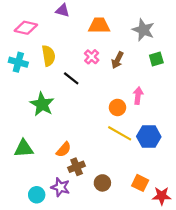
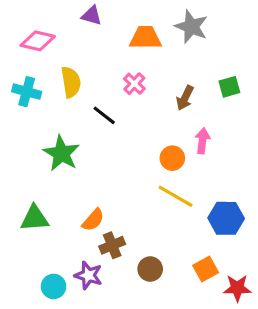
gray star: (143, 30) -> (191, 27), moved
brown arrow: (117, 60) -> (185, 98), moved
blue hexagon: (149, 137) -> (226, 218), moved
orange square: (140, 183) -> (206, 269), turned 35

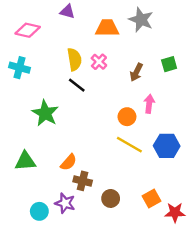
yellow semicircle: (71, 82) -> (74, 59), moved
blue hexagon: (226, 218) -> (167, 146), moved
brown cross: (112, 245) -> (83, 181), turned 36

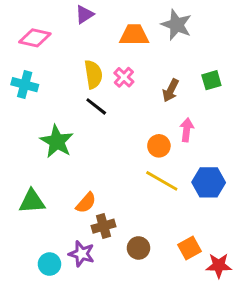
purple triangle: (67, 11) -> (85, 15), turned -49
brown cross: (83, 181) -> (103, 226), turned -30

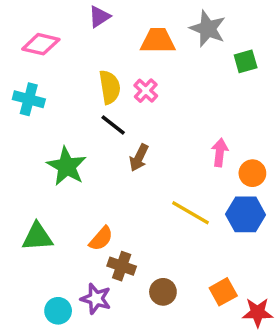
green square: (211, 80) -> (246, 61), moved
brown arrow: (171, 90) -> (139, 158), moved
orange circle: (159, 146) -> (252, 173), moved
brown cross: (103, 226) -> (122, 266), turned 35

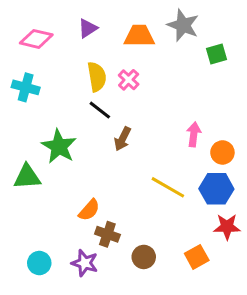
purple triangle: (99, 17) -> (88, 28), moved
green triangle: (37, 237) -> (27, 177), moved
cyan circle: (58, 311) -> (39, 263), moved
red star: (258, 312) -> (227, 227), moved

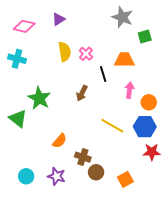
orange trapezoid: (139, 36) -> (124, 60), moved
black line: (100, 110) -> (103, 74), moved, turned 35
green triangle: (27, 177) -> (18, 119), turned 42
brown cross: (107, 234) -> (83, 157), moved
orange square: (197, 257) -> (125, 179), moved

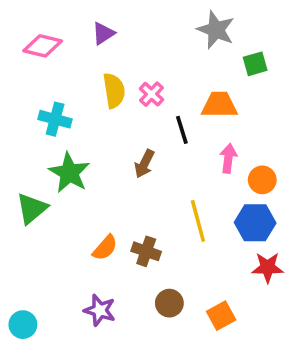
cyan cross: (17, 59) -> (55, 119), moved
green triangle: (18, 119) -> (32, 208), turned 42
yellow line: (112, 126) -> (198, 221), turned 45
brown cross: (83, 157) -> (146, 251), moved
cyan circle: (26, 176) -> (23, 325), moved

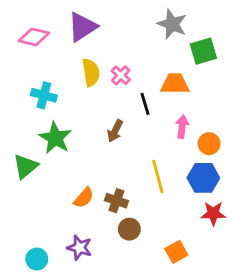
purple triangle: (103, 33) -> (82, 27), size x1.6
green square: (255, 64) -> (203, 51), size x1.4
brown circle: (169, 303) -> (129, 229), moved
cyan circle: (23, 325) -> (37, 259), moved

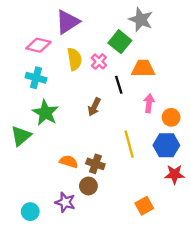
pink diamond: (34, 37) -> (38, 45), moved
green square: (203, 51) -> (120, 42), moved, turned -35
orange semicircle: (84, 198) -> (69, 162), turned -114
brown circle: (129, 229) -> (88, 186), moved

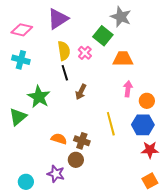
pink diamond: (38, 45) -> (22, 30), moved
cyan cross: (36, 78) -> (21, 60), moved
black line: (119, 85) -> (65, 73), moved
orange square: (144, 206) -> (150, 181), moved

